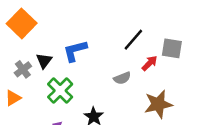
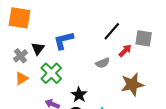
orange square: (22, 23) -> (19, 18), turned -35
orange triangle: (13, 98) -> (22, 78), moved

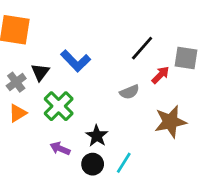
blue L-shape: (64, 40) -> (76, 61), turned -120

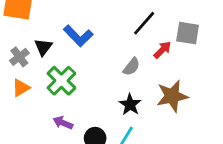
gray semicircle: (129, 92) -> (132, 67), turned -30
black star: (97, 136) -> (130, 105), moved

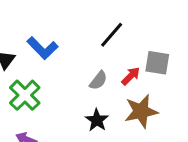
gray square: (188, 33) -> (157, 63), moved
red arrow: (162, 50) -> (131, 76), moved

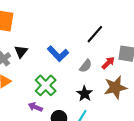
blue L-shape: (42, 48) -> (58, 54), moved
green cross: (25, 95) -> (46, 85), moved

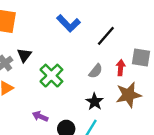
blue L-shape: (58, 54) -> (68, 23), moved
red arrow: (108, 63) -> (121, 68), turned -40
green cross: (46, 85) -> (51, 76), moved

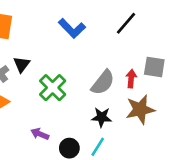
black line: (106, 36) -> (126, 23), moved
gray semicircle: (96, 71) -> (103, 82), size x1.5
black star: (95, 102) -> (102, 117), turned -30

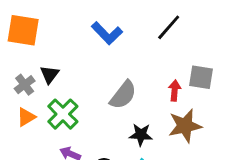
gray semicircle: (103, 82) -> (123, 95), moved
green cross: (53, 88) -> (63, 114), moved

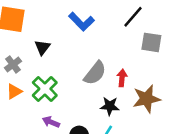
black triangle: (50, 74) -> (42, 47), moved
gray square: (201, 77) -> (151, 42), moved
red arrow: (175, 91) -> (122, 78), moved

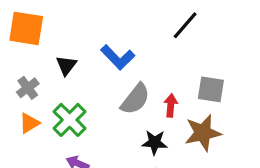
blue L-shape: (82, 22) -> (118, 57), moved
gray square: (151, 42) -> (211, 89), moved

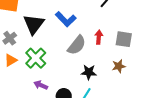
black triangle: (66, 65) -> (34, 24), size x1.6
red arrow: (171, 105) -> (99, 37), moved
brown star: (203, 133) -> (119, 66), size x0.6

